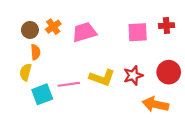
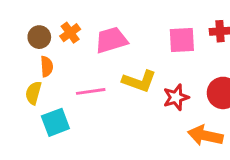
yellow L-shape: (102, 78) -> (139, 81), moved
pink line: (69, 84) -> (91, 91), moved

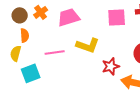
red star: (176, 97) -> (111, 66), moved

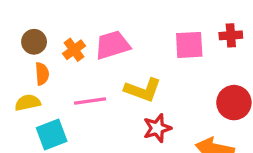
orange cross: (41, 12) -> (74, 50), moved
yellow semicircle: (16, 53) -> (28, 103), turned 63
red star: (111, 66) -> (157, 128), moved

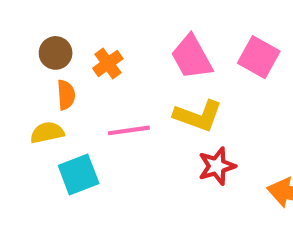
pink trapezoid: (112, 45) -> (192, 57), moved, turned -102
pink square: (189, 45) -> (259, 57), turned 32

